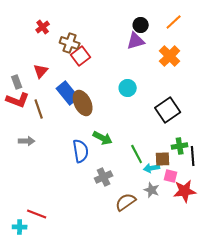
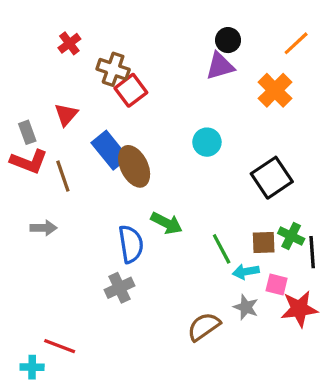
orange line: (174, 22) -> (296, 43), moved
green cross: (180, 146) -> (291, 236), turned 35
brown square: (163, 159) -> (264, 242), moved
gray cross: (104, 177) -> (120, 288), moved

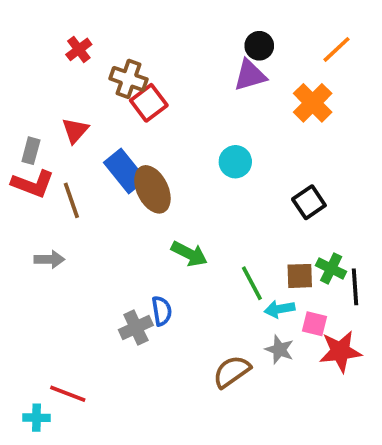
gray rectangle: (27, 132) -> (31, 151), turned 35
black square: (272, 178) -> (309, 202), size x0.7
blue semicircle: (131, 244) -> (162, 311), moved, size x0.7

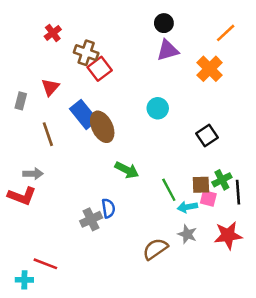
black circle: (259, 46) -> (164, 23), moved
red L-shape: (33, 184) -> (22, 196), moved
green cross: (331, 269) -> (222, 180), turned 36
pink square: (314, 324) -> (208, 198), moved

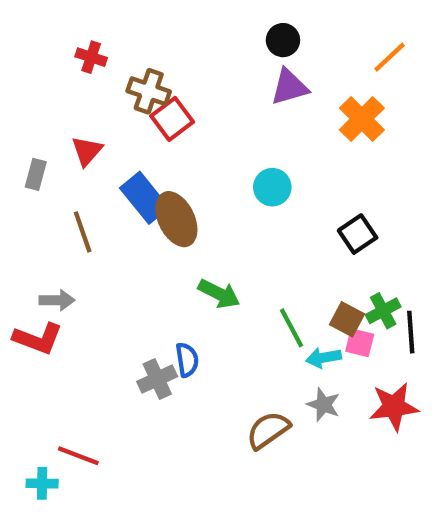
red cross: (53, 33) -> (91, 57), turned -35
brown square: (201, 185) -> (347, 319), turned 30

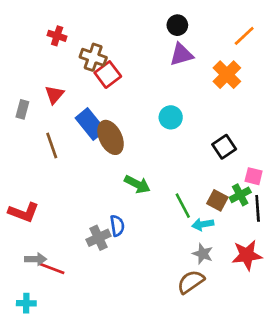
gray arrow: (57, 300) -> (36, 259), moved
pink square: (360, 343) -> (254, 176), moved
brown semicircle: (268, 430) -> (191, 282), moved
red line: (78, 456) -> (52, 268), moved

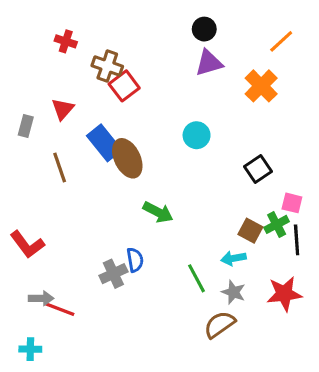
green line: (183, 206) -> (197, 278), moved
red L-shape: (24, 212) -> (27, 244), turned 32

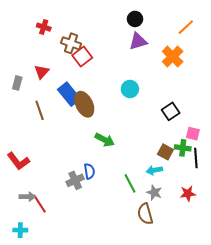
green cross: (277, 224) -> (183, 148), turned 35
red star: (284, 294) -> (188, 194), size x0.7
red line: (60, 309) -> (40, 204), turned 36
brown semicircle: (220, 324) -> (145, 214), turned -70

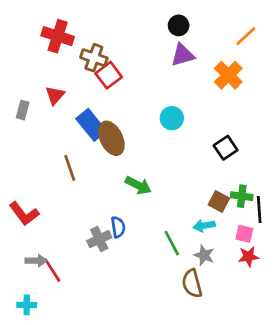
red cross: (44, 27) -> (58, 36), size x1.6
brown line: (40, 110) -> (70, 168), moved
pink square: (193, 134) -> (244, 234), moved

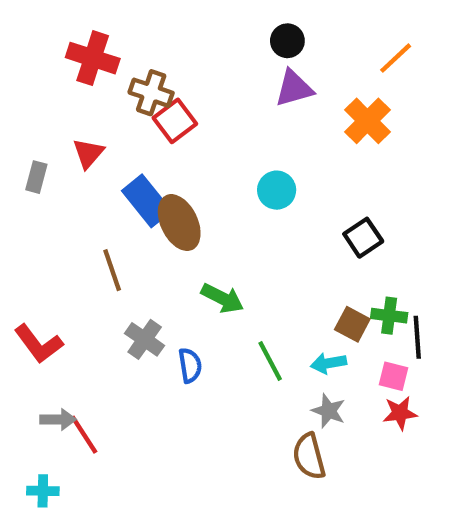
gray cross: (99, 239) -> (145, 339), moved, turned -30
green line: (172, 243) -> (270, 361), moved

